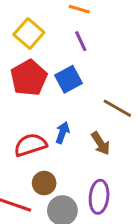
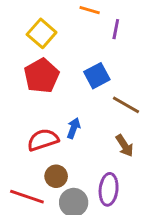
purple line: (81, 41) -> (116, 29), moved, turned 36
blue square: (69, 79) -> (97, 76), moved
brown arrow: (101, 143) -> (125, 146), moved

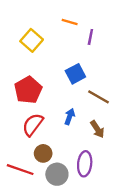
red pentagon: (42, 76) -> (28, 90), moved
blue arrow: (74, 128) -> (70, 117), moved
red semicircle: (43, 140) -> (33, 125), turned -35

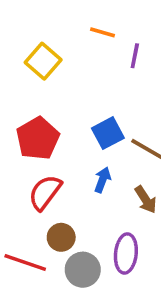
blue square: (75, 74) -> (108, 133), moved

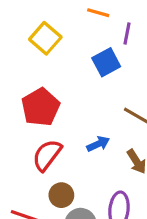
blue square: (108, 133) -> (106, 62), moved
blue arrow: (103, 180) -> (98, 144), turned 45

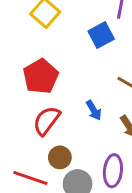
blue arrow: (98, 144) -> (94, 110), turned 84

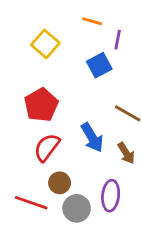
blue arrow: (94, 110) -> (92, 137), size x1.5

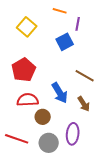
red semicircle: (47, 147) -> (28, 100), turned 50
brown circle: (60, 183) -> (43, 117), moved

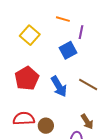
blue arrow: (60, 93) -> (59, 86), moved
red semicircle: (28, 100) -> (24, 119), moved
brown arrow: (84, 104) -> (87, 122), moved

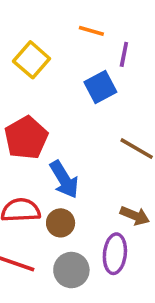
blue arrow: (59, 86) -> (64, 179), moved
brown arrow: (87, 122) -> (135, 216), turned -35

